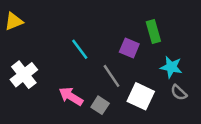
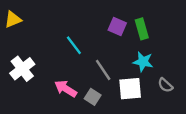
purple square: (129, 48) -> (117, 27), moved
cyan star: (171, 67) -> (143, 62), moved
white square: (141, 96) -> (130, 89), turned -30

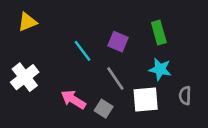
yellow triangle: (13, 19) -> (27, 22), moved
purple square: (117, 27) -> (118, 42), moved
gray semicircle: (165, 85) -> (185, 96), turned 49

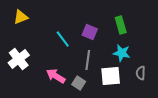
gray line: (115, 78) -> (88, 60), turned 42

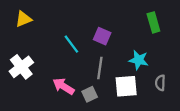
green rectangle: (121, 25) -> (153, 22), moved
gray square: (79, 83) -> (90, 94), turned 32

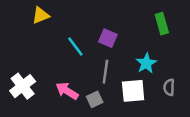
yellow triangle: (24, 19) -> (41, 15), moved
cyan star: (139, 60) -> (146, 63), turned 30
white cross: (21, 67) -> (23, 86), moved

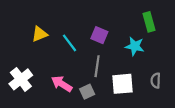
yellow triangle: (41, 15) -> (40, 34), moved
cyan star: (146, 63) -> (135, 46), moved, turned -30

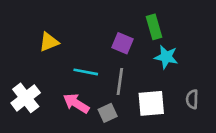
green rectangle: (149, 22) -> (154, 27), moved
cyan line: (69, 43) -> (86, 72), moved, turned -42

